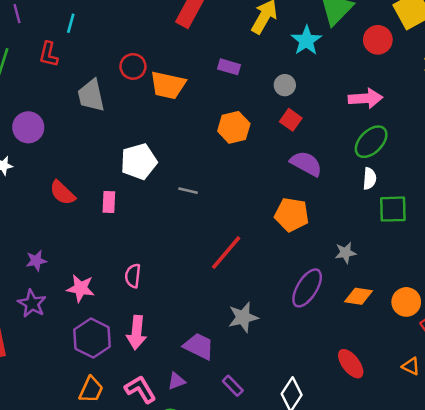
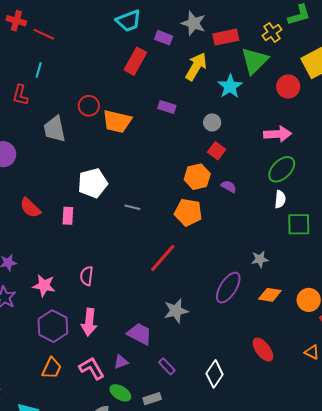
orange hexagon: (234, 127) -> (197, 177), moved
purple semicircle: (306, 164) -> (229, 186), size x0.6
orange pentagon: (292, 215) -> (188, 212), moved

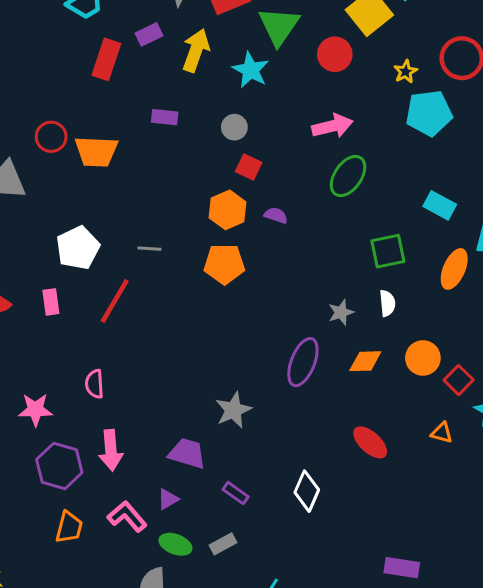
purple rectangle: (164, 38) -> (149, 34), moved, turned -36
white semicircle: (280, 199) -> (387, 303), moved
gray line: (132, 207) -> (149, 249), moved
red line: (163, 258) -> (115, 301), moved

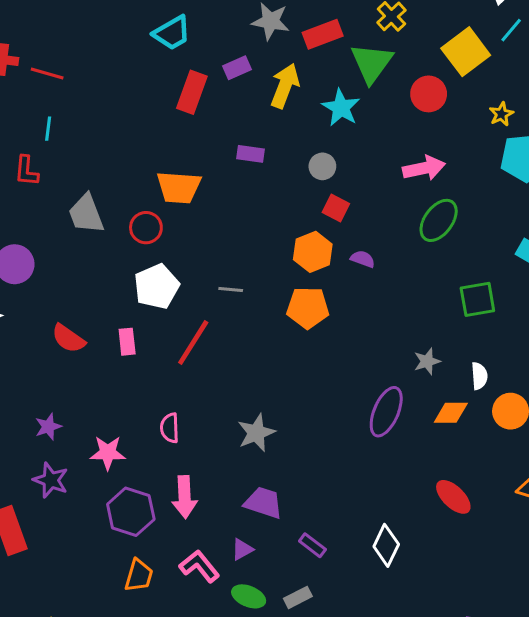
red circle: (51, 137) -> (146, 228), moved
white semicircle: (387, 303) -> (479, 376), moved
gray star: (233, 410) -> (256, 433), moved

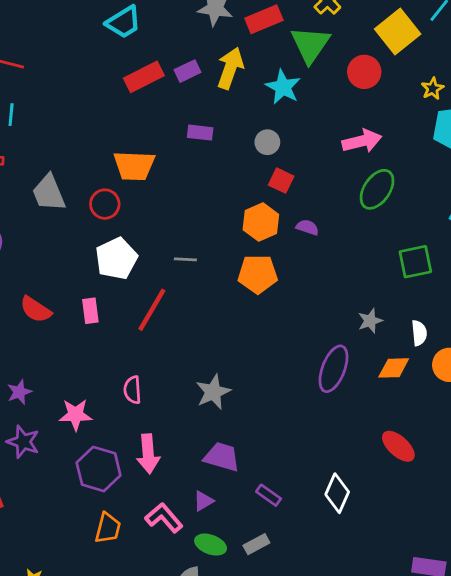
purple rectangle: (237, 68) -> (188, 71), moved
red rectangle: (192, 92) -> (144, 77), turned 45

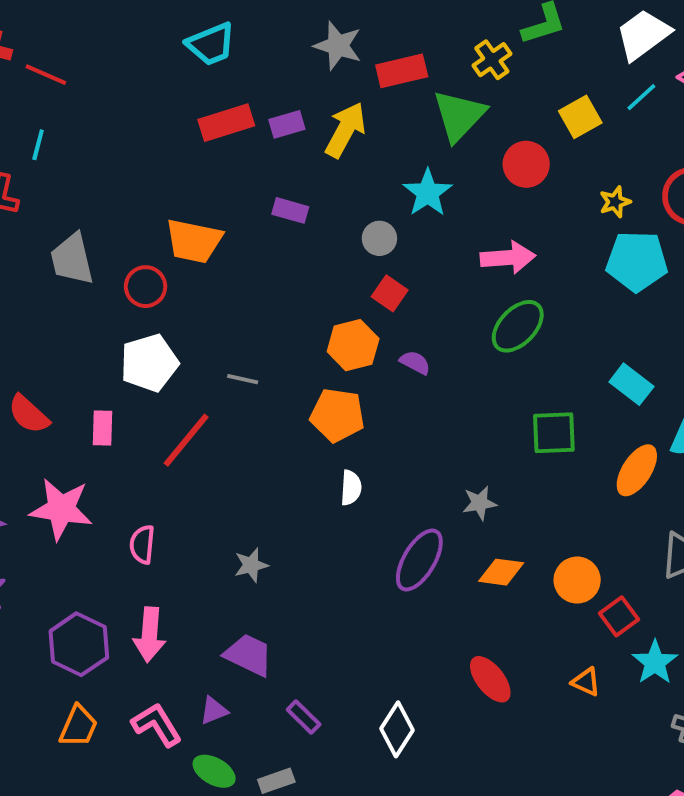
yellow square: (398, 32) -> (580, 117), size x0.7
cyan star: (283, 87) -> (428, 193), moved
white semicircle: (419, 333) -> (351, 488), moved
gray star: (213, 392) -> (251, 565), size x0.7
pink star: (76, 415) -> (61, 509), moved, size x1.4

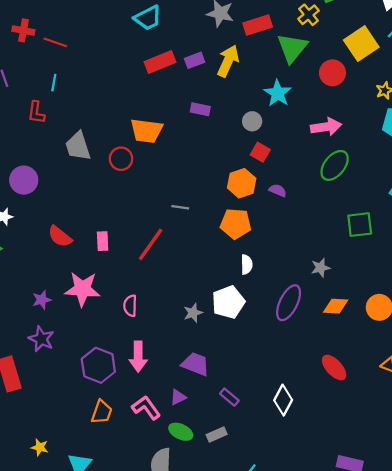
yellow square: (580, 117) -> (361, 44), size x1.4
white pentagon: (149, 363) -> (228, 302), moved

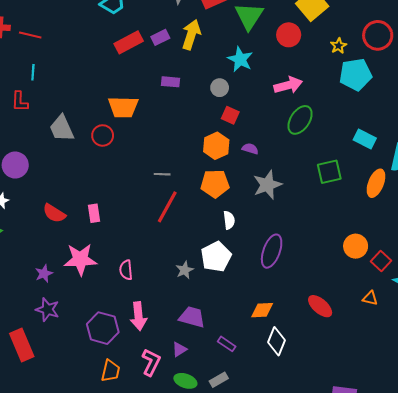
red line: (151, 244) -> (167, 207), moved
gray star: (320, 268) -> (267, 185), moved, size x1.6
orange diamond: (336, 306) -> (262, 310), moved
pink L-shape: (146, 408) -> (151, 362), turned 68

